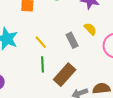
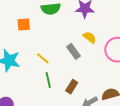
brown rectangle: (65, 75) -> (72, 87), size x0.6

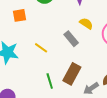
green line: (48, 80) -> (50, 81), moved
brown rectangle: (72, 87) -> (72, 74), size x1.5

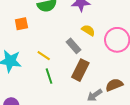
brown rectangle: (72, 74) -> (80, 70), moved
green line: (50, 81) -> (49, 76), moved

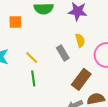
yellow semicircle: (88, 30) -> (80, 40), turned 32
brown rectangle: (80, 70) -> (81, 79), moved

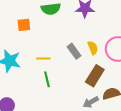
yellow semicircle: (80, 40) -> (93, 48), moved
yellow line: (32, 57) -> (43, 58), turned -40

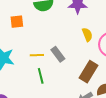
yellow semicircle: (93, 48) -> (87, 35), moved
gray rectangle: (74, 51) -> (58, 54), moved

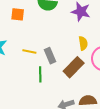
brown rectangle: (89, 72) -> (74, 67), moved
green line: (41, 76) -> (40, 74), moved

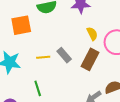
orange square: (18, 14) -> (21, 25), size x1.5
green line: (40, 74) -> (38, 88), moved

